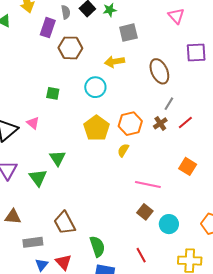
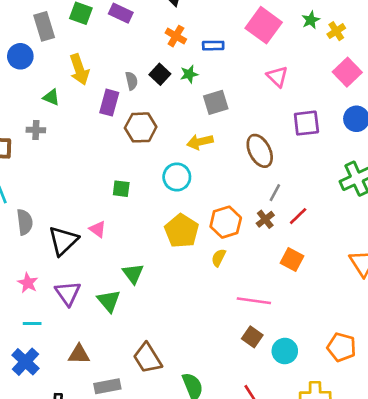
orange square: (188, 166) -> (292, 259), moved

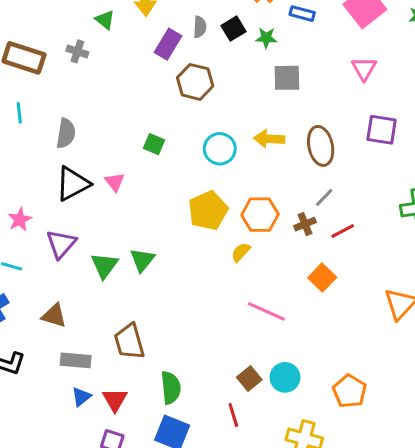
yellow arrow: (200, 142) -> (269, 139), moved
gray semicircle: (25, 222) -> (66, 133), moved
green triangle: (133, 274) -> (142, 260), moved
brown square: (252, 337) -> (249, 379), moved

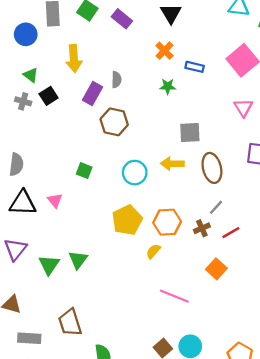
green triangle: (105, 20) -> (31, 75), moved
black square: (234, 29) -> (49, 96), moved
gray square: (287, 78) -> (190, 132), moved
black triangle: (73, 184) -> (23, 203), turned 32

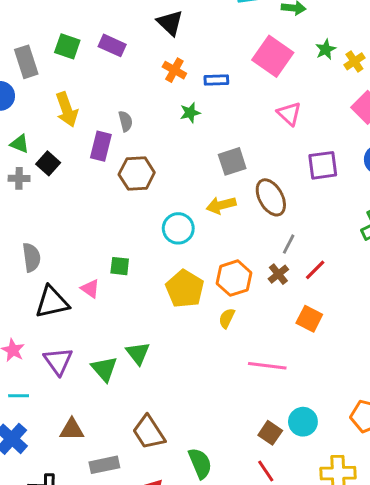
green square: (84, 171) -> (120, 266), moved

